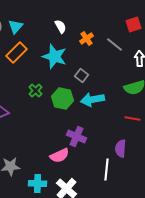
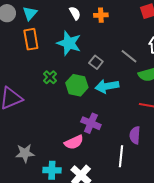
orange cross: (86, 38) -> (101, 15), moved, turned 32
gray line: (114, 44) -> (129, 56), moved
orange rectangle: (16, 52) -> (31, 39), turned -55

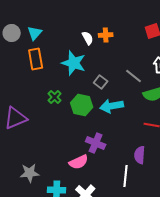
white semicircle: (75, 13) -> (88, 38), moved

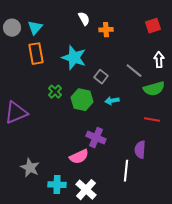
white semicircle: (88, 38) -> (84, 19), moved
cyan arrow: (112, 106) -> (112, 101), size x0.6
gray star: (30, 173) -> (30, 168), turned 30

